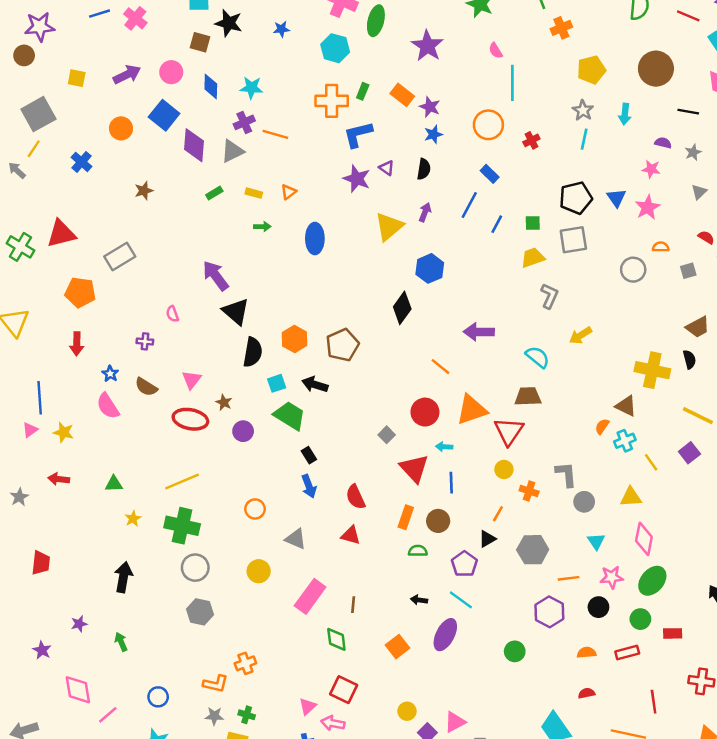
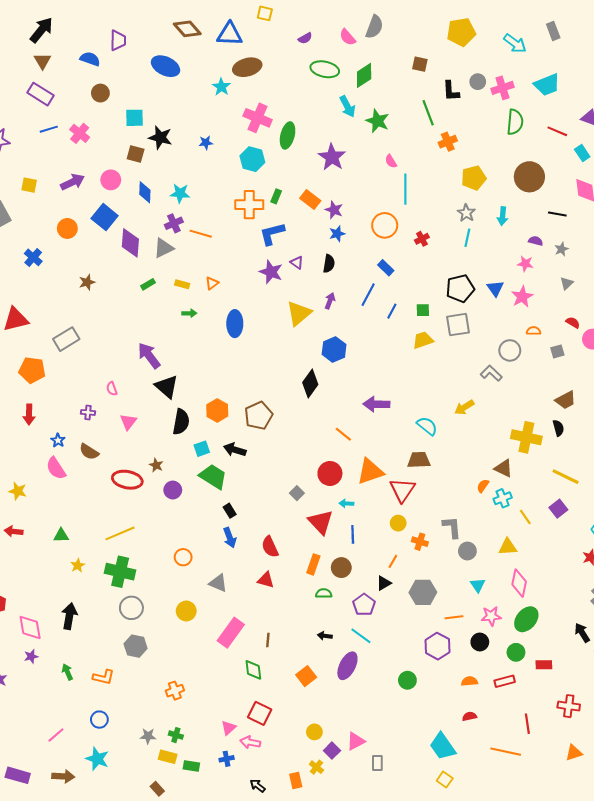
gray L-shape: (549, 296) -> (491, 373), moved, turned -70
pink triangle: (192, 380) -> (128, 422), moved
orange L-shape: (216, 684) -> (104, 677), moved
pink diamond: (78, 690) -> (30, 628), moved

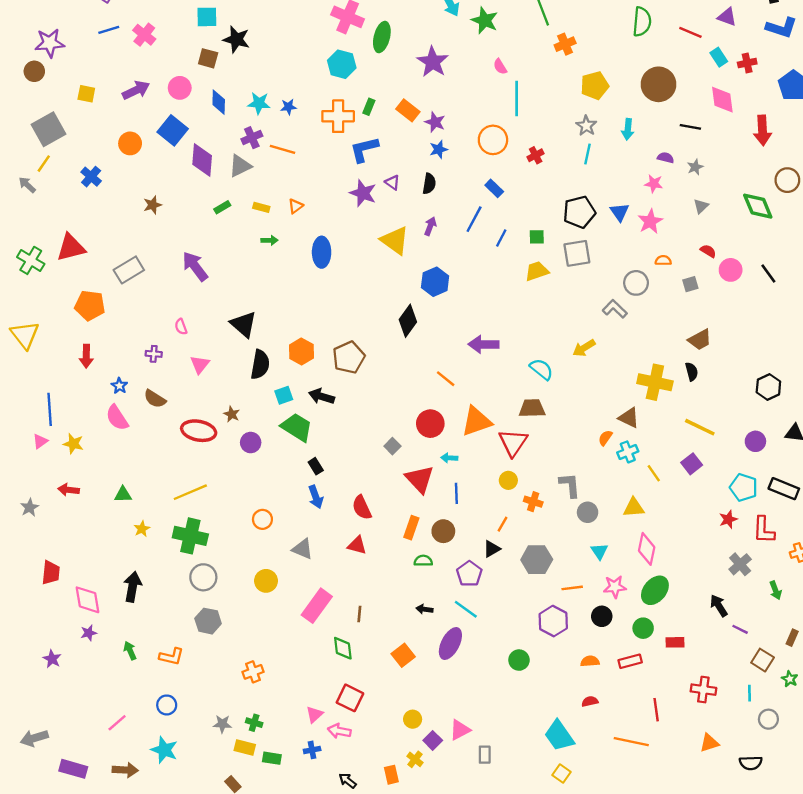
blue star: (206, 143) -> (288, 107), moved
yellow triangle: (299, 313) -> (395, 240), turned -44
purple arrow: (149, 356) -> (195, 266), moved

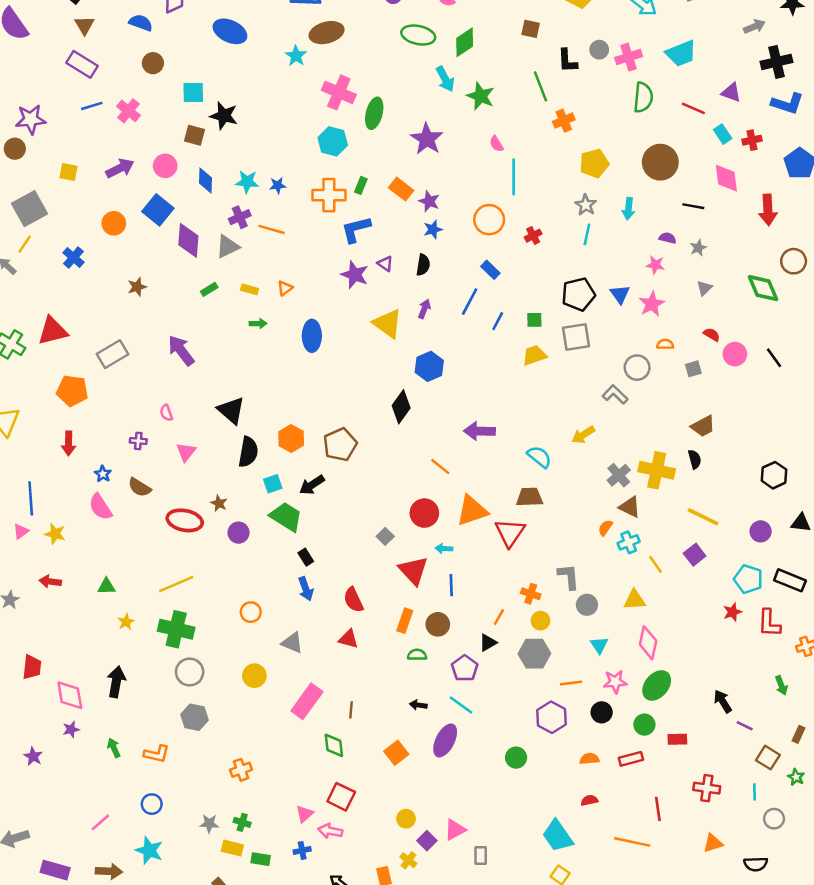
black arrow: (322, 396) -> (312, 485), turned -50
yellow circle: (508, 480) -> (540, 621), moved
gray cross: (740, 564) -> (619, 475), moved

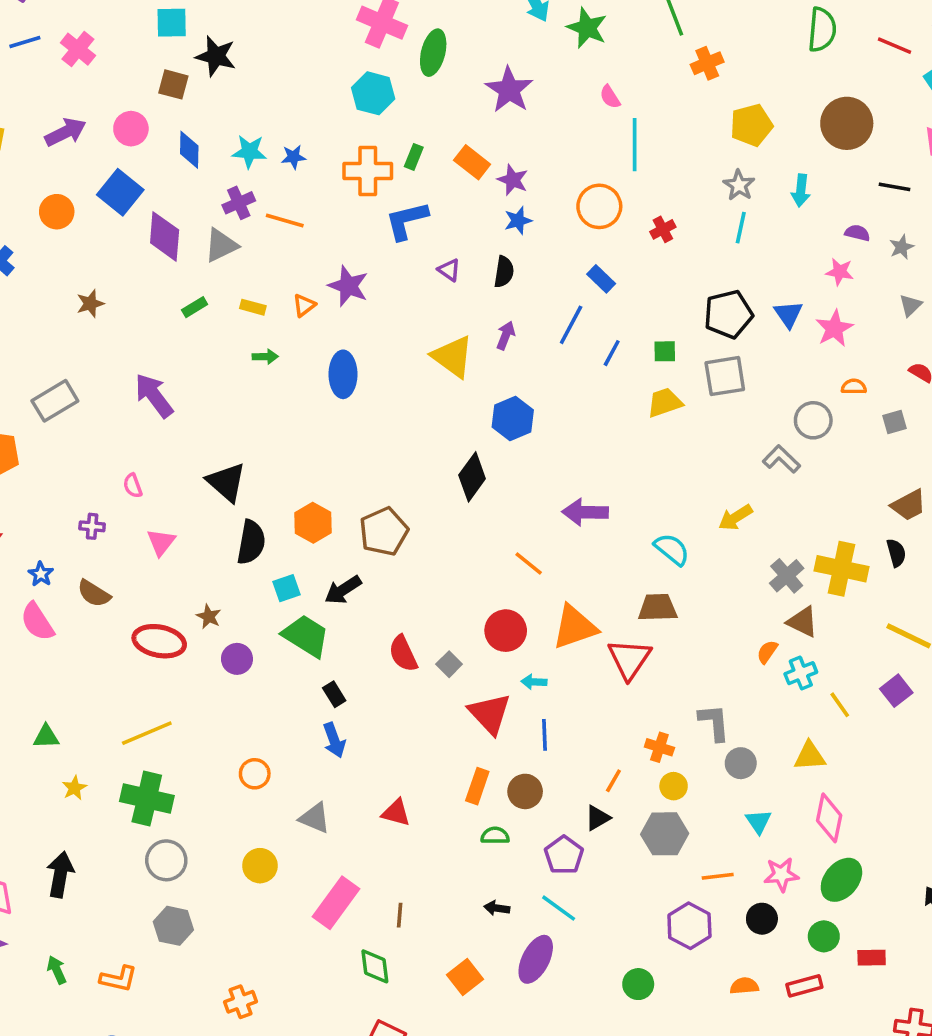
purple star: (355, 275) -> (348, 286), moved
red semicircle: (353, 600) -> (403, 654), moved

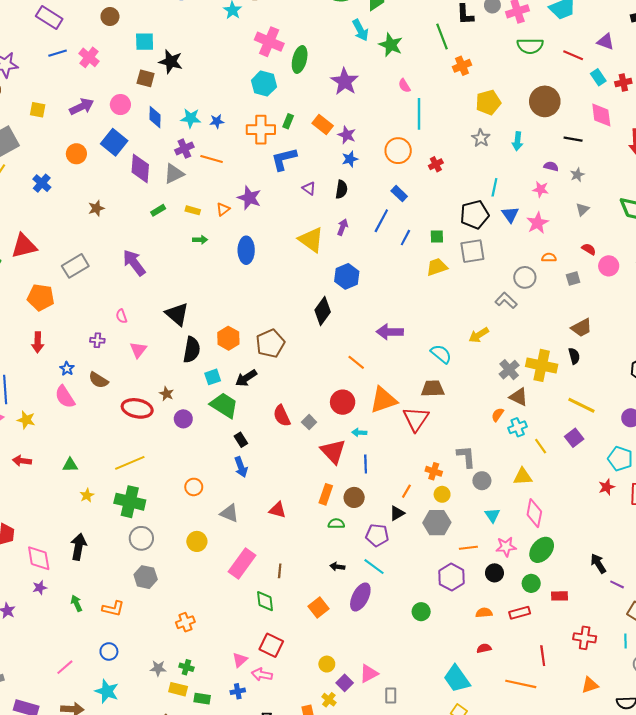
green semicircle: (822, 30) -> (530, 46), turned 85
cyan line: (741, 228) -> (494, 187), moved
purple pentagon: (564, 855) -> (377, 535), turned -30

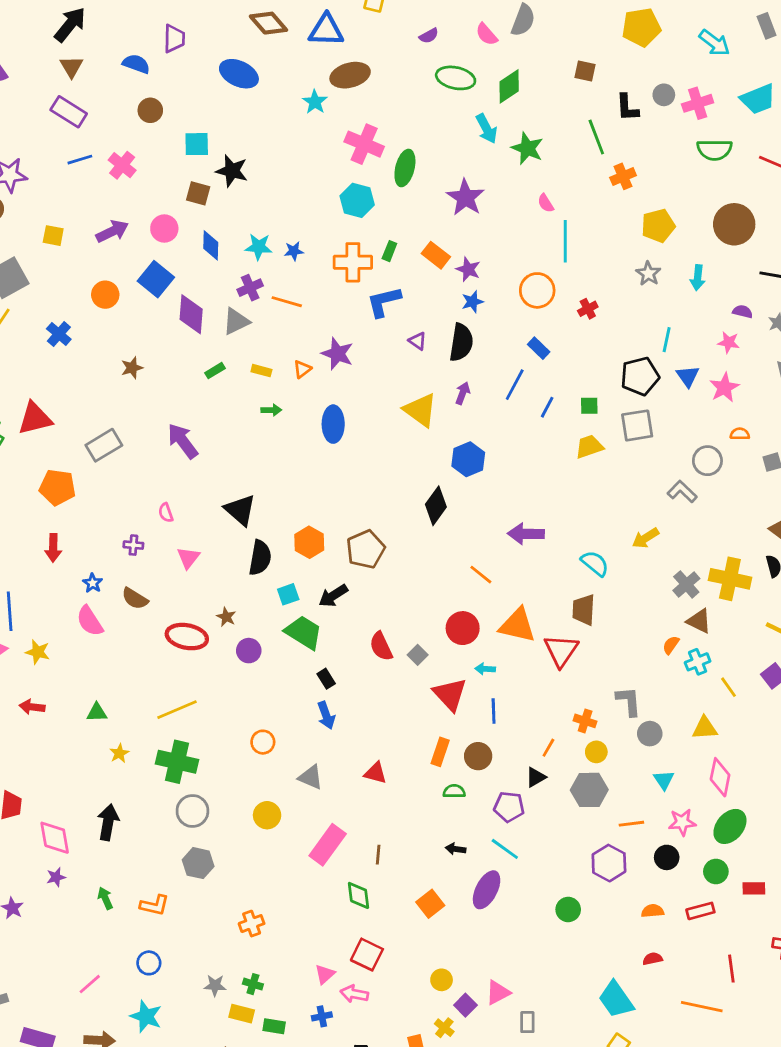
black semicircle: (342, 189) -> (461, 342), size x1.5
brown trapezoid: (433, 388) -> (584, 610), turned -85
orange triangle: (383, 400) -> (517, 625), turned 32

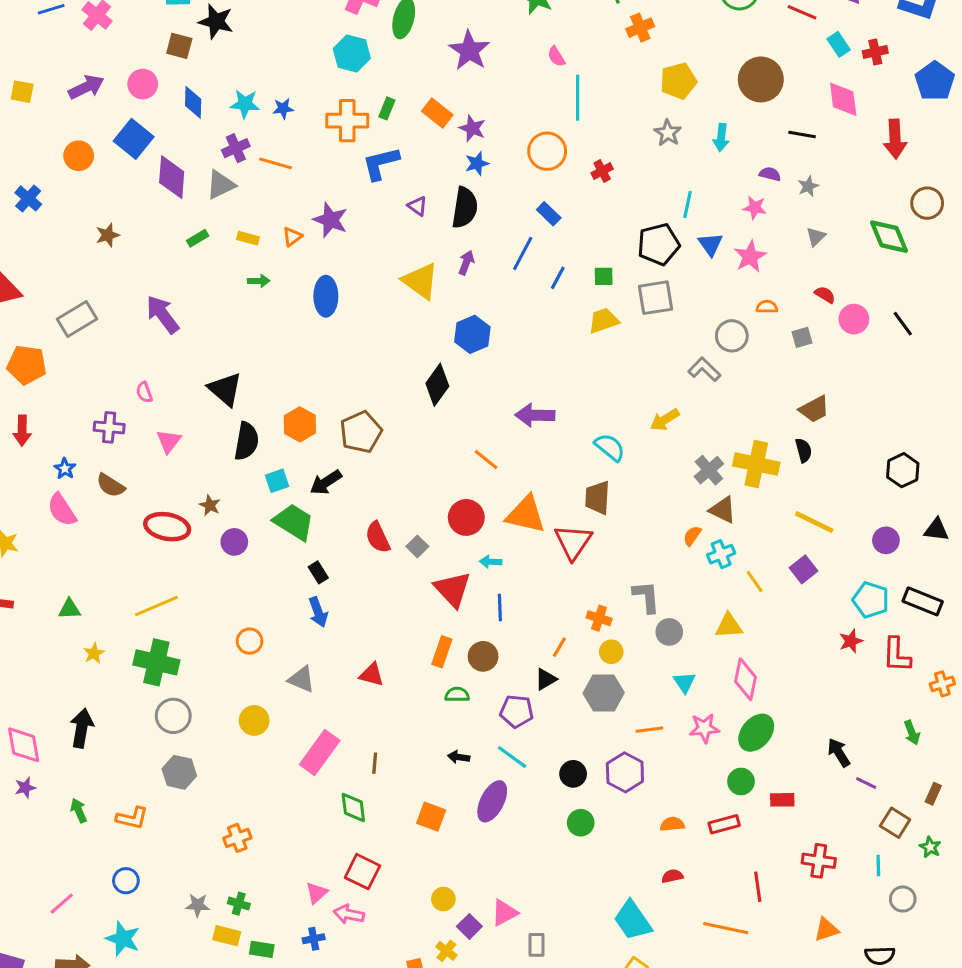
purple cross: (133, 545) -> (109, 427), size x1.4
black circle: (667, 857) -> (573, 774), moved
orange square: (430, 904) -> (431, 817), turned -32

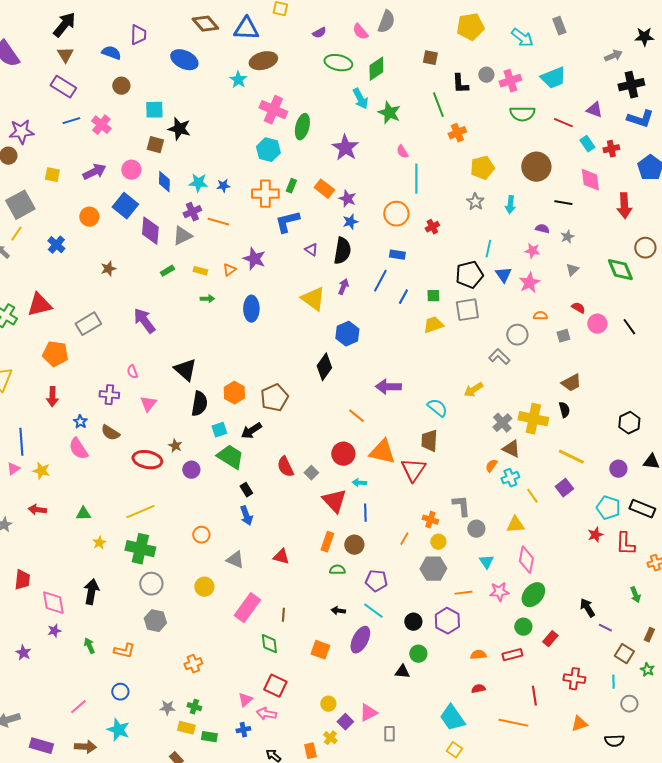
blue rectangle: (549, 214) -> (397, 255), turned -35
black triangle: (546, 679) -> (402, 672), moved, turned 35
red rectangle: (782, 800) -> (550, 639), turned -49

